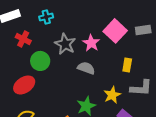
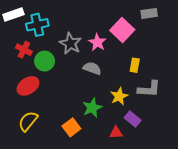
cyan cross: (46, 17) -> (37, 25), moved, size x1.5
gray rectangle: (143, 30) -> (149, 13), moved
red cross: (23, 39) -> (24, 50), moved

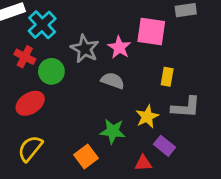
cyan cross: (37, 25) -> (42, 25), turned -30
pink square: (122, 30) -> (151, 31), turned -35
green star: (92, 108) -> (113, 131), turned 30

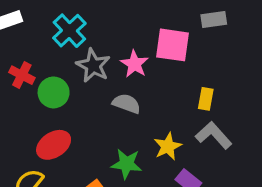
cyan cross: (42, 25) -> (69, 31), moved
yellow rectangle: (167, 77) -> (206, 99), moved
red ellipse: (30, 103) -> (54, 145), moved
gray L-shape: (186, 107) -> (214, 135), turned -136

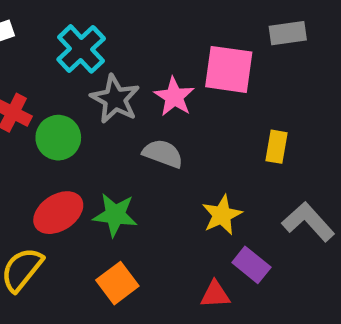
gray L-shape: (214, 135) -> (308, 222), moved
green star: (126, 164) -> (115, 215), moved

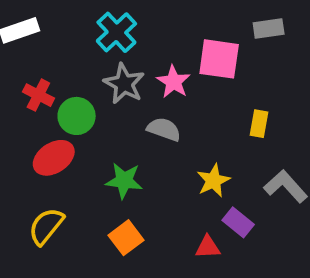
cyan cross: (81, 49) -> (116, 32), moved
red ellipse: (58, 213) -> (54, 158), moved

